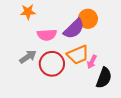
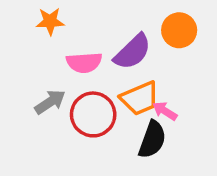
orange circle: (88, 19) -> (179, 30), moved
pink arrow: (92, 62) -> (165, 111), turned 96
black semicircle: (104, 78) -> (152, 140), moved

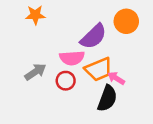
pink semicircle: (84, 63) -> (72, 58), moved
red circle: (93, 114) -> (66, 81), size x0.6

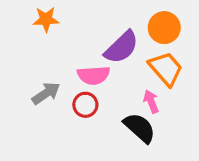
orange trapezoid: (98, 69) -> (166, 69), moved, turned -108
pink arrow: (116, 78) -> (151, 101), turned 36
black semicircle: (107, 98) -> (140, 128), turned -68

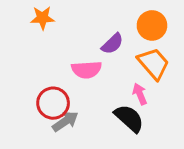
purple semicircle: (122, 47) -> (112, 44), size x0.7
gray arrow: (46, 93) -> (65, 121), moved
red circle: (85, 105) -> (53, 103), moved, size x1.4

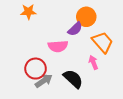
orange circle: (152, 25) -> (86, 17), moved
black semicircle: (129, 118) -> (73, 79), moved

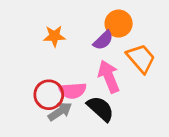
orange star: (28, 12) -> (54, 36), moved
pink semicircle: (58, 46) -> (73, 91), moved
pink arrow: (93, 62) -> (109, 77), moved, size x1.6

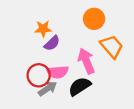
purple semicircle: (103, 40) -> (52, 43), moved
black semicircle: (100, 109) -> (80, 86), turned -75

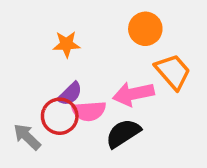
purple semicircle: (52, 43) -> (70, 94), moved
pink arrow: (86, 61) -> (133, 94), turned -80
gray arrow: (48, 89) -> (27, 137), moved, turned -102

